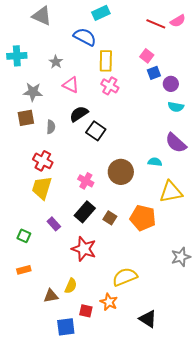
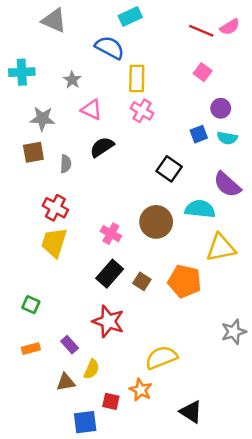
pink square: (147, 56) -> (203, 72), moved
blue square: (154, 73) -> (199, 134), moved
black square: (96, 131) -> (169, 169), moved
cyan semicircle: (155, 162) -> (200, 209), size x1.6
purple rectangle: (54, 224) -> (70, 345), moved

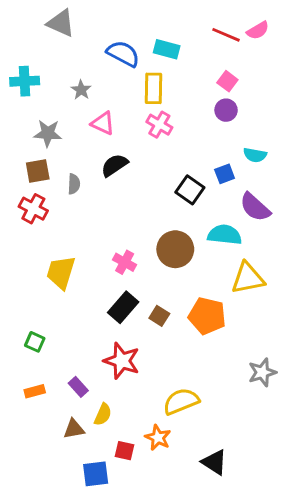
cyan rectangle: (130, 17) -> (167, 49), moved, turned 40
purple circle: (221, 108) -> (226, 110), moved
blue square: (199, 134) -> (225, 174), moved
red cross: (55, 208) -> (33, 209), moved

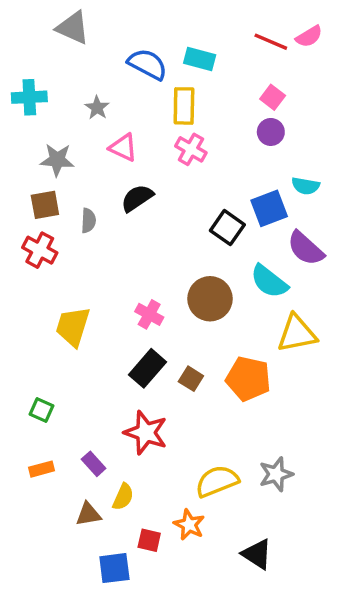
blue square: (225, 174) -> (269, 208), size x1.5
cyan semicircle: (225, 235) -> (269, 281), turned -148
gray star: (262, 372) -> (276, 474), moved

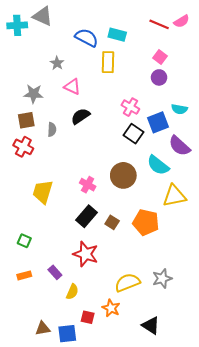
cyan cross: (29, 97) -> (17, 25), moved
pink cross: (191, 149) -> (130, 107), moved
brown triangle: (88, 514) -> (43, 329), moved

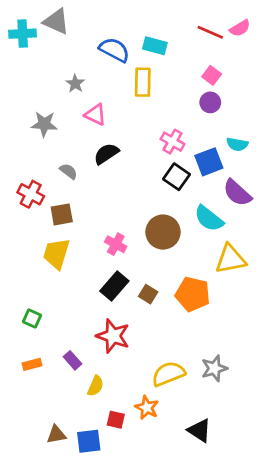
brown square: (26, 120) -> (62, 214), moved
gray semicircle: (52, 129) -> (68, 171), turned -56

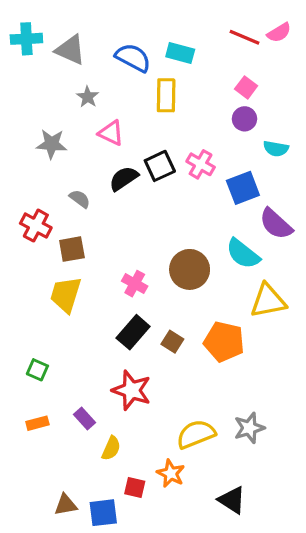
gray triangle: (56, 21) -> (70, 50), moved
cyan semicircle: (237, 144) -> (276, 149), moved
black square: (176, 177) -> (160, 166), moved, turned 30

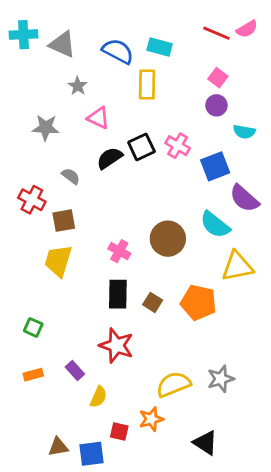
black rectangle: (133, 332) -> (118, 294), turned -40
orange star: (171, 473) -> (151, 419), turned 30

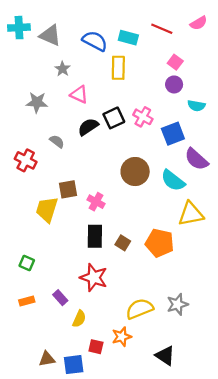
red line: (216, 33) -> (162, 29), moved
brown square: (64, 221) -> (68, 189), moved
brown circle: (168, 239) -> (135, 172), moved

